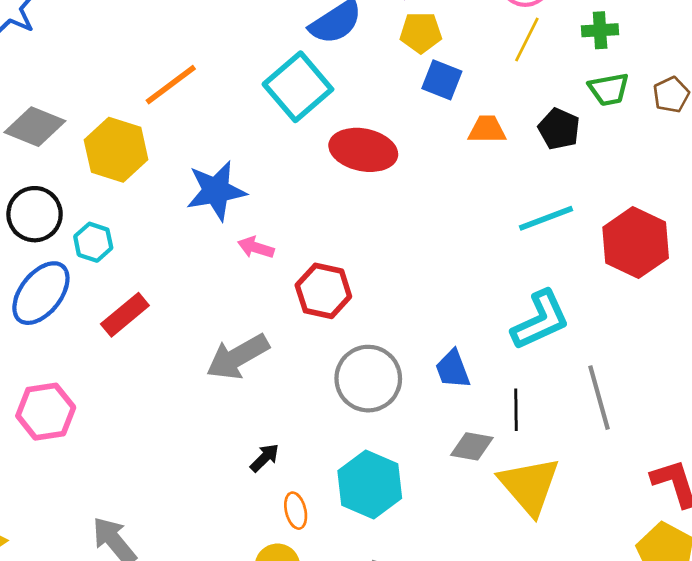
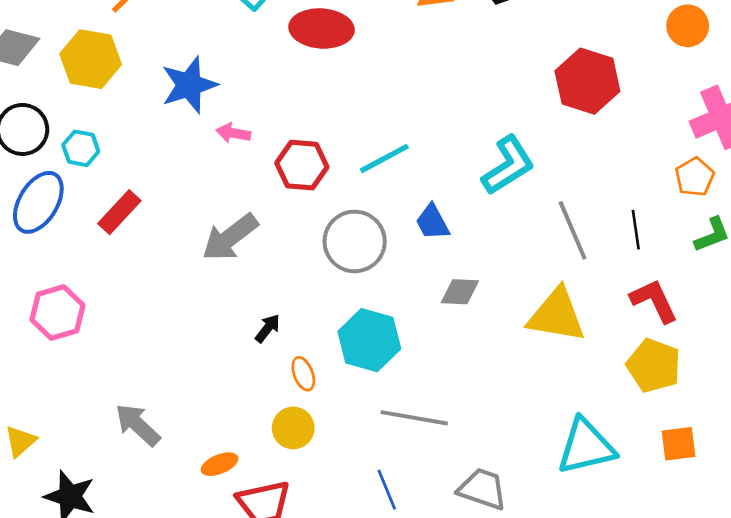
cyan line: (546, 218) -> (384, 158), moved
black line: (516, 410) -> (636, 230), moved
yellow triangle: (529, 486) -> (557, 315), moved, turned -32

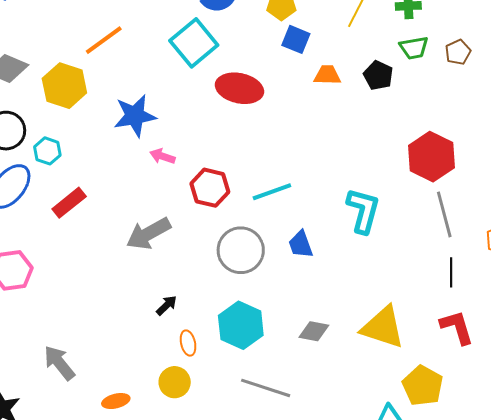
cyan L-shape: (508, 165) -> (363, 211), turned -51
gray line: (573, 230) -> (444, 214), moved
gray diamond: (460, 292) -> (314, 331), moved
yellow pentagon: (654, 366) -> (423, 386), moved

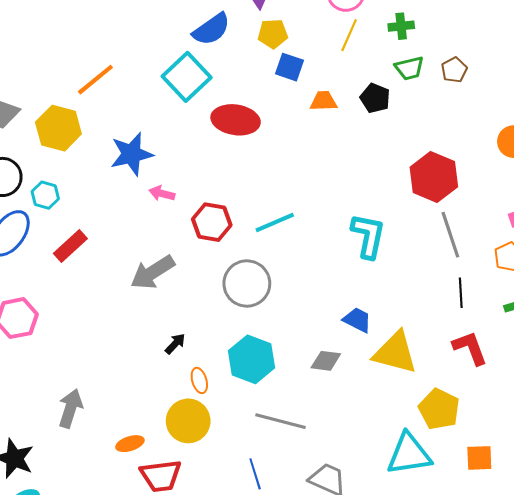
blue trapezoid: (301, 244) -> (357, 320), moved, turned 140
gray arrow: (59, 363) -> (70, 408), turned 60
yellow circle: (175, 382) -> (188, 421), size x1.4

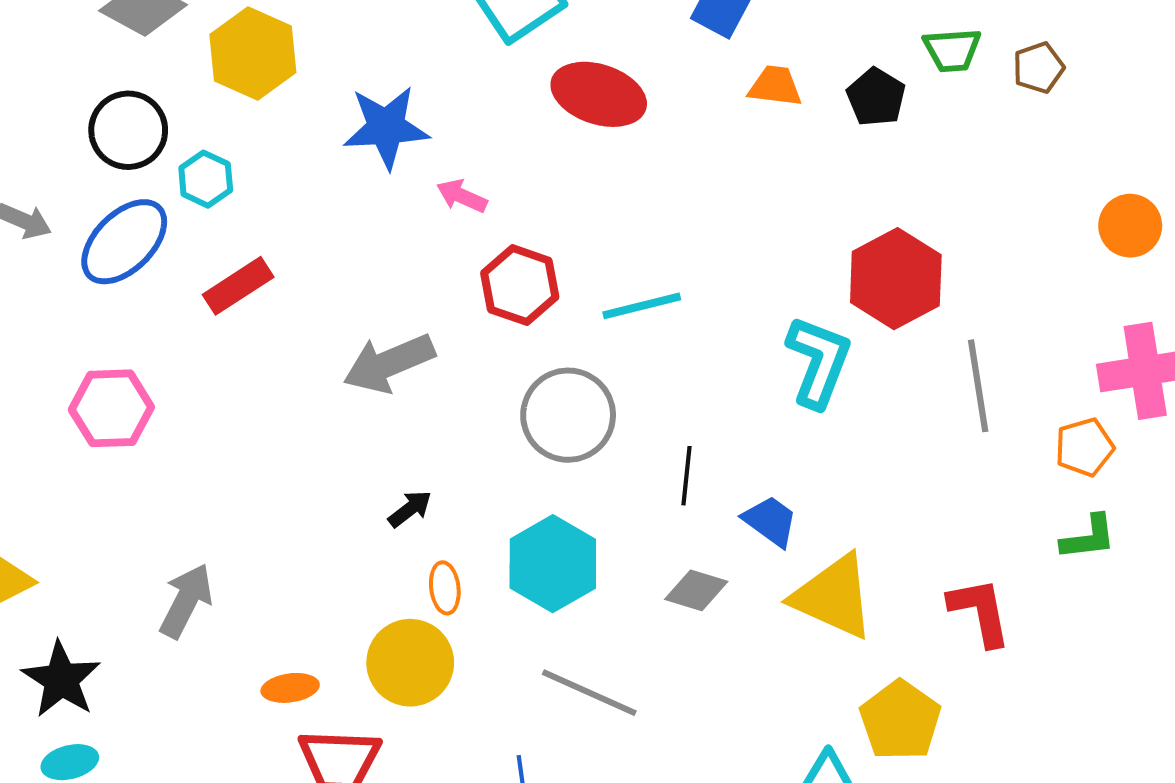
red hexagon: (434, 177) -> (896, 279), moved
pink arrow: (162, 193) -> (462, 196), moved
black line: (461, 293) -> (686, 476), moved

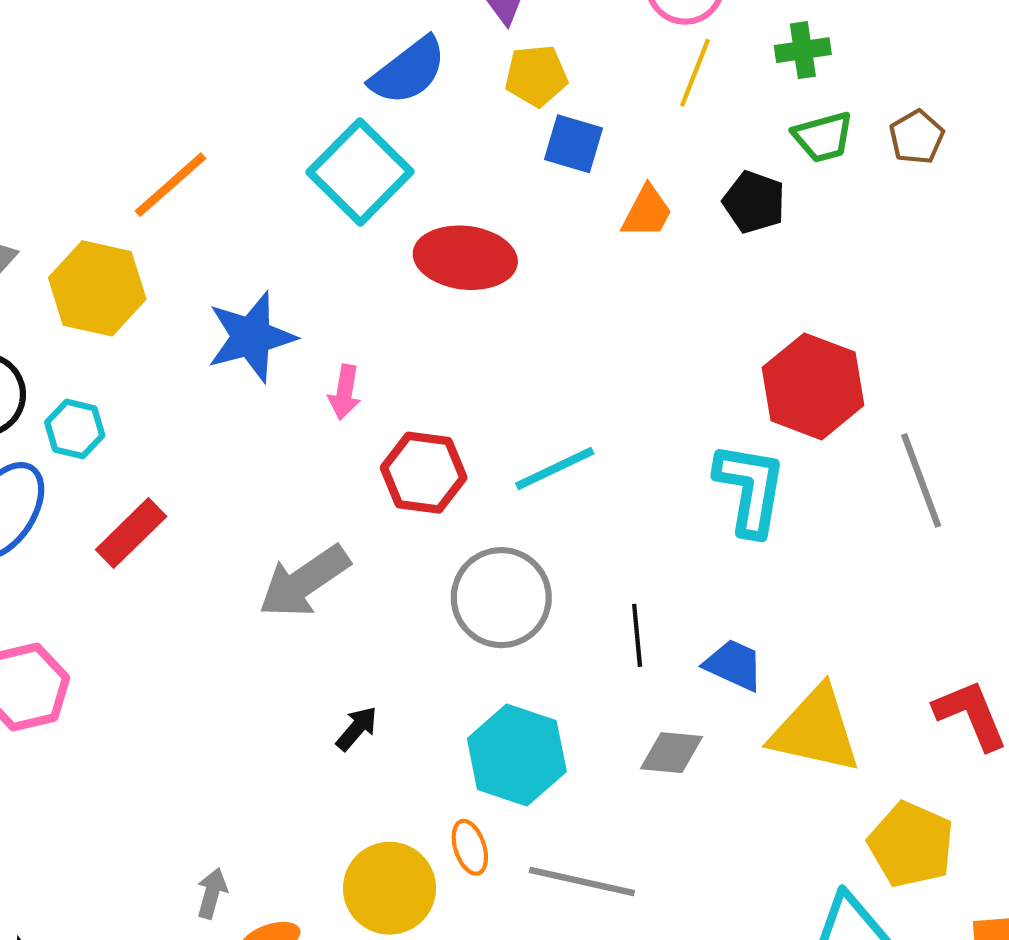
orange trapezoid: (775, 86) -> (647, 212), turned 122
pink arrow: (462, 196) -> (344, 392), turned -93
orange ellipse: (445, 588) -> (470, 847), moved
gray arrow: (186, 601) -> (212, 893), moved, size x0.6

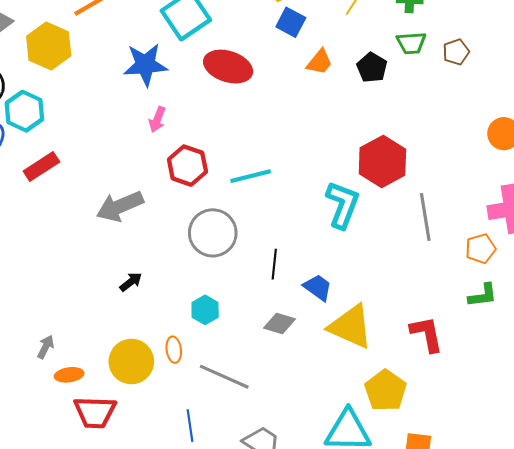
blue star: (251, 337) -> (145, 65), moved
cyan hexagon: (75, 429) -> (24, 111), size x1.4
cyan hexagon: (517, 755) -> (205, 310), size x0.6

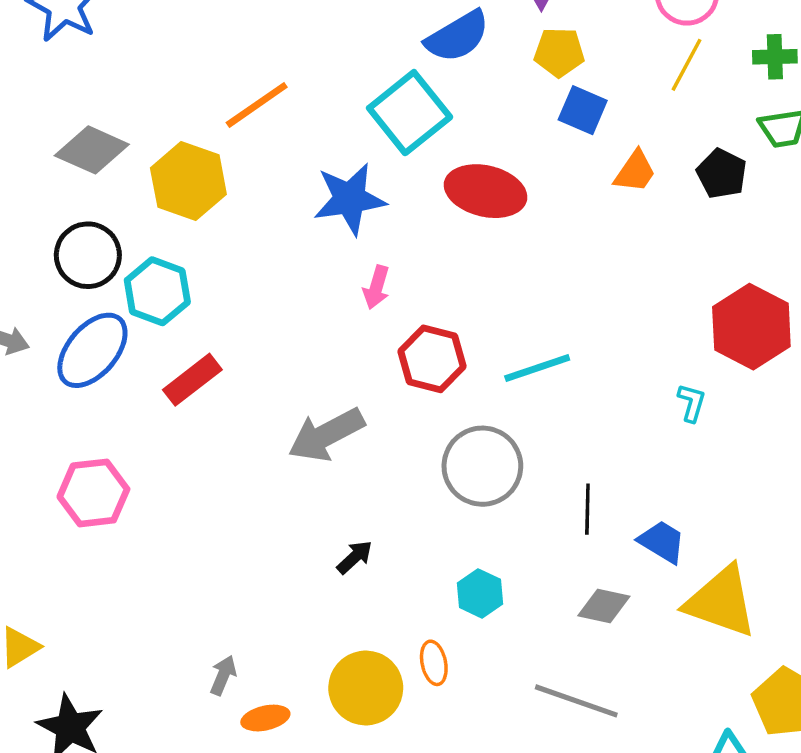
cyan L-shape: (342, 205) -> (692, 403), size x0.5
gray line: (224, 377) -> (576, 701), moved

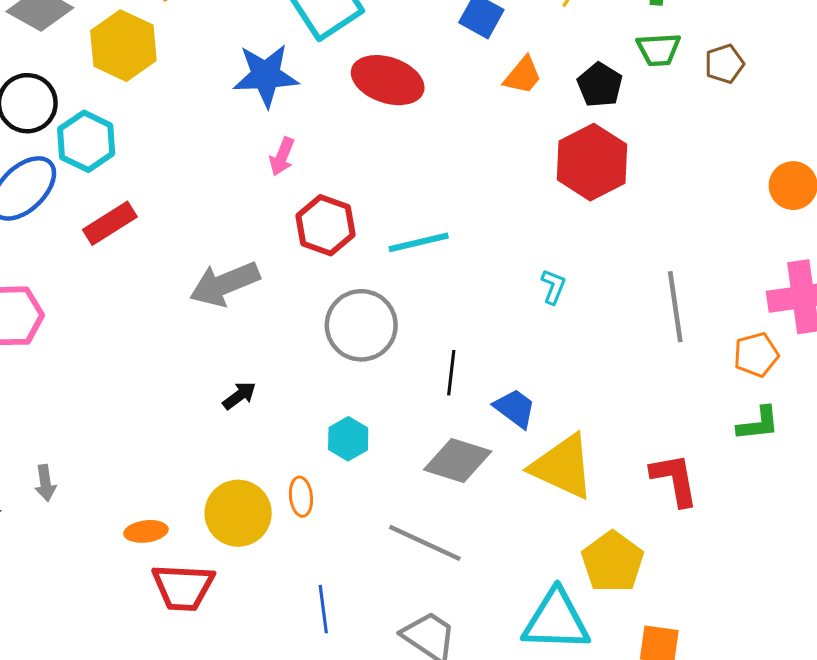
red hexagon: (751, 327) -> (592, 162), moved
gray diamond: (604, 606) -> (458, 461), size x1.4
gray arrow: (223, 675) -> (45, 483), moved, turned 144

